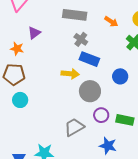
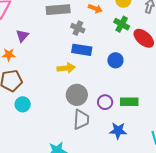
gray cross: (81, 39) -> (78, 28), moved
gray circle: (90, 91) -> (77, 95), moved
gray trapezoid: (74, 127) -> (81, 120), turned 135

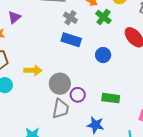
green cross: (122, 24) -> (103, 17), moved
yellow arrow: (66, 68) -> (33, 70), moved
purple circle: (105, 102) -> (78, 95), moved

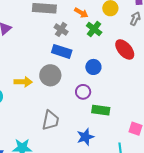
gray circle: (60, 84) -> (50, 75), moved
purple circle: (78, 95) -> (83, 92), moved
blue star: (95, 125) -> (85, 137), turned -30

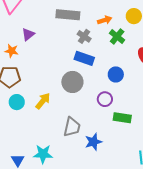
orange arrow: (81, 13) -> (105, 20), turned -48
yellow arrow: (23, 82) -> (43, 101), moved, turned -54
blue star: (85, 137) -> (93, 142), moved

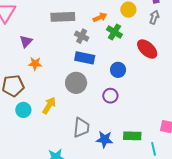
orange star: (12, 51) -> (35, 64), moved
green rectangle: (122, 118) -> (132, 136), moved
blue star: (93, 142) -> (104, 139), turned 30

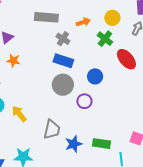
green cross: (114, 32) -> (105, 39), moved
gray circle: (76, 83) -> (63, 85), moved
yellow arrow: (49, 105) -> (19, 114), moved, turned -78
blue star: (104, 139) -> (74, 144), turned -30

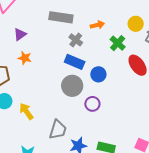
yellow circle: (112, 18) -> (136, 24), moved
blue circle: (95, 76) -> (98, 74), moved

